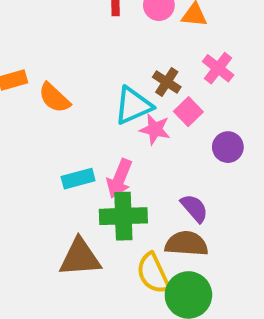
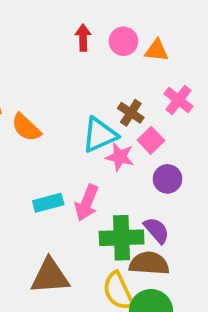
purple circle: (228, 147) -> (168, 179), moved
green cross: (123, 216) -> (122, 238), moved

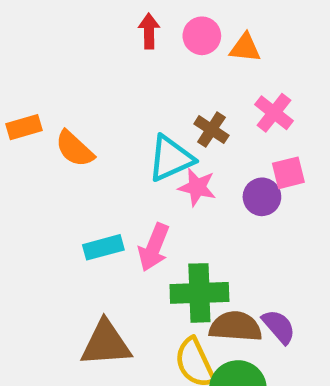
pink square: (151, 140) -> (288, 173), moved, turned 30
purple circle: (168, 179) -> (262, 197), moved
purple semicircle: (156, 230) -> (279, 327), moved

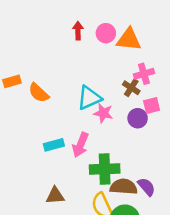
orange triangle: (245, 48) -> (129, 40), size x1.5
pink cross: (274, 113) -> (144, 74), turned 36
brown cross: (211, 130) -> (131, 88), moved
brown triangle: (106, 343) -> (55, 196), size x0.7

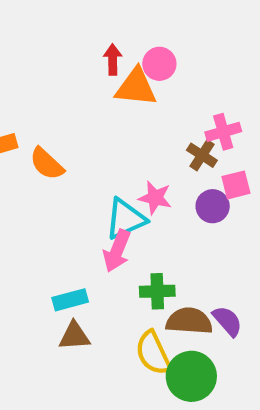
orange triangle: (129, 40) -> (136, 87), moved
cyan triangle: (89, 98) -> (125, 219), moved
cyan rectangle: (54, 145) -> (70, 300), moved
green cross: (105, 169) -> (157, 291), size x0.7

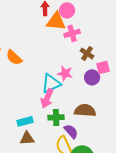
pink cross: (223, 132) -> (72, 33), moved
green cross: (157, 291) -> (56, 117), moved
brown semicircle: (189, 321) -> (85, 110), moved
purple semicircle: (227, 321) -> (71, 131), moved

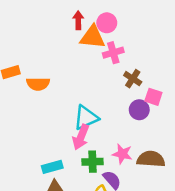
orange semicircle: (14, 57) -> (38, 84), turned -42
pink square: (103, 67) -> (153, 97), turned 32
pink star: (65, 73) -> (122, 154), moved
brown semicircle: (85, 110) -> (151, 159), moved

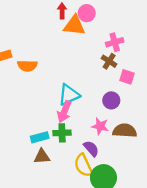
pink cross: (113, 53) -> (115, 42), moved
purple circle: (139, 110) -> (111, 100), moved
green cross: (92, 162) -> (62, 133), moved

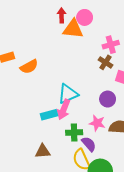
orange semicircle: (27, 66) -> (29, 67), turned -30
green cross: (62, 133) -> (74, 133), moved
cyan rectangle: (40, 137) -> (49, 115), moved

